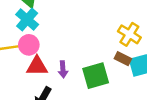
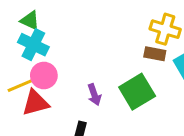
brown rectangle: (123, 59) -> (155, 54), moved
red triangle: (37, 66) -> (35, 103), moved

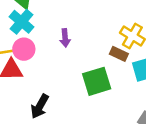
purple arrow: (94, 95) -> (65, 38), moved

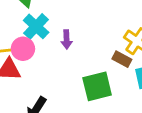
cyan cross: (22, 22) -> (36, 26), moved

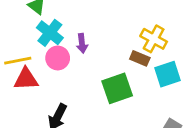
pink circle: (23, 49) -> (58, 58), moved

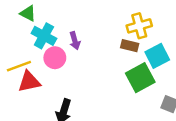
yellow cross: (154, 39) -> (139, 26), turned -35
green square: (117, 88) -> (140, 78), moved

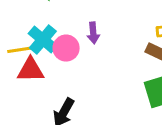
cyan cross: (44, 36) -> (43, 40), moved

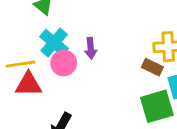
cyan cross: (43, 40) -> (54, 43), moved

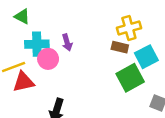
cyan cross: (54, 43) -> (37, 44), turned -30

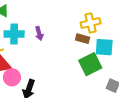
cyan square: (146, 57) -> (104, 47), turned 30
pink circle: (48, 59) -> (12, 77), moved

